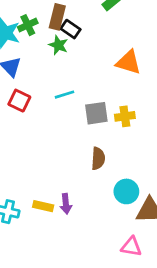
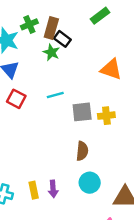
green cross: (28, 25) -> (29, 24), moved
cyan circle: (126, 191) -> (90, 183), moved
yellow rectangle: (43, 206) -> (34, 190), turned 63

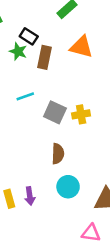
brown rectangle: (51, 28) -> (45, 57), moved
orange triangle: (111, 69) -> (81, 47), moved
gray square: (82, 112) -> (55, 112), turned 35

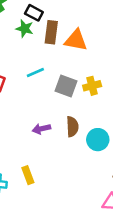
orange triangle: (81, 47) -> (76, 40), moved
cyan circle: (68, 187) -> (98, 140), moved
purple arrow: (30, 196) -> (41, 129), moved, turned 90

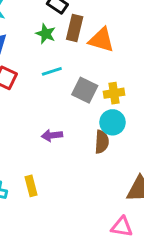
green star: (25, 29) -> (46, 34), moved
brown semicircle: (72, 127) -> (102, 142), moved
cyan circle: (98, 140) -> (113, 122), moved

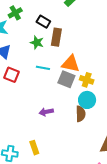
orange triangle: (101, 40) -> (71, 64), moved
cyan line: (52, 71) -> (43, 68), turned 32
yellow cross: (114, 93) -> (87, 80), turned 32

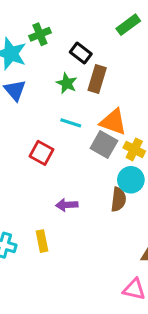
red square: (12, 75) -> (42, 153), moved
purple arrow: (46, 112) -> (67, 205), moved

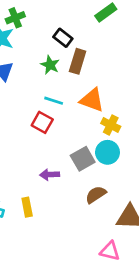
green cross: (40, 34) -> (15, 18), moved
gray square: (104, 145) -> (83, 159), moved, turned 30
red square: (42, 153) -> (42, 122), moved
brown semicircle: (118, 199) -> (96, 195), moved, turned -130

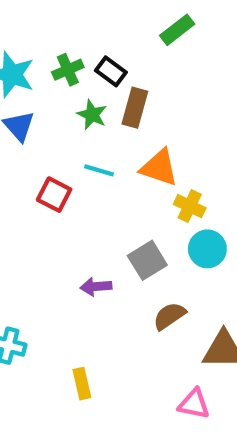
green cross: (15, 18) -> (68, 70), moved
red square: (42, 122) -> (54, 195), moved
cyan circle: (107, 152) -> (207, 249), moved
yellow rectangle: (27, 207) -> (82, 384), moved

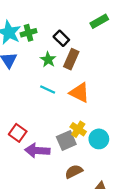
green cross: (68, 70) -> (29, 33), moved
red square: (54, 195) -> (18, 133), moved
yellow cross: (190, 206) -> (78, 129), moved
purple arrow: (96, 287) -> (37, 150), size x1.5

